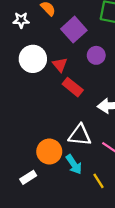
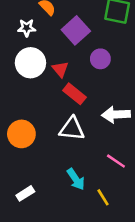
white star: (21, 20) -> (27, 28), moved
white triangle: (80, 135) -> (72, 129), moved
orange circle: (49, 152) -> (21, 134), moved

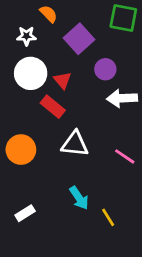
red rectangle: (74, 94) -> (53, 107), moved
white arrow: (116, 115) -> (122, 98), moved
pink line: (116, 161) -> (125, 156), moved

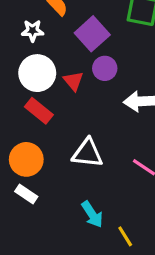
purple circle: (105, 69) -> (105, 68), moved
red rectangle: (53, 107) -> (39, 111), moved
white rectangle: (25, 213) -> (26, 194), moved, turned 66

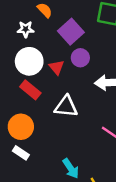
white triangle: (87, 153) -> (66, 107), moved

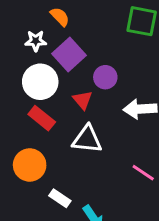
purple square: (71, 32) -> (69, 54), moved
red triangle: (57, 67) -> (83, 100), moved
white rectangle: (21, 153) -> (60, 198), moved

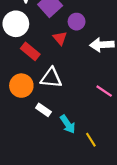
white circle: (40, 82) -> (16, 24), moved
white triangle: (87, 139) -> (51, 78), moved

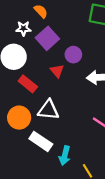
white rectangle: (43, 110) -> (41, 141), size x1.5
cyan arrow: (68, 124) -> (65, 156), turned 48

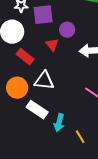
purple square: (47, 38) -> (43, 15), turned 35

